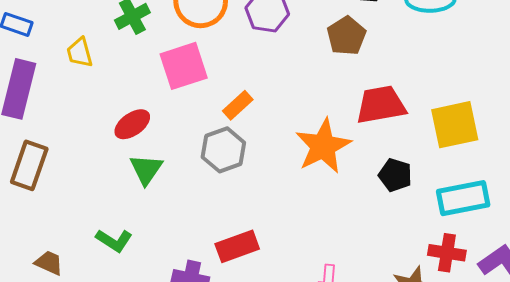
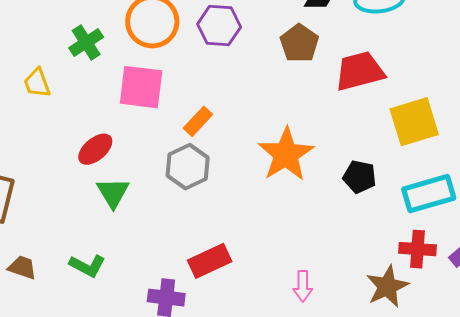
pink square: (184, 66) -> (141, 87), turned 30
red trapezoid: (381, 105) -> (360, 71), moved
brown trapezoid: (49, 263) -> (22, 267), moved

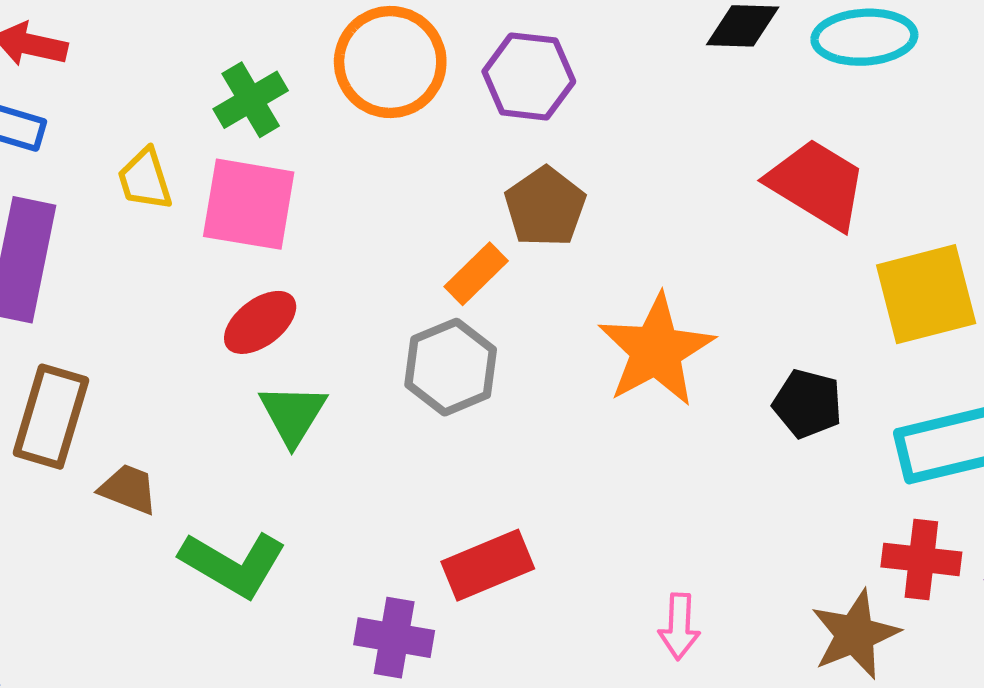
brown pentagon: (299, 43) -> (545, 207), moved
red trapezoid: (360, 71) -> (817, 184), turned 44
pink square: (141, 87) -> (249, 204), moved
green L-shape: (87, 266) -> (233, 564), size x1.4
brown trapezoid: (22, 267) -> (128, 489), moved

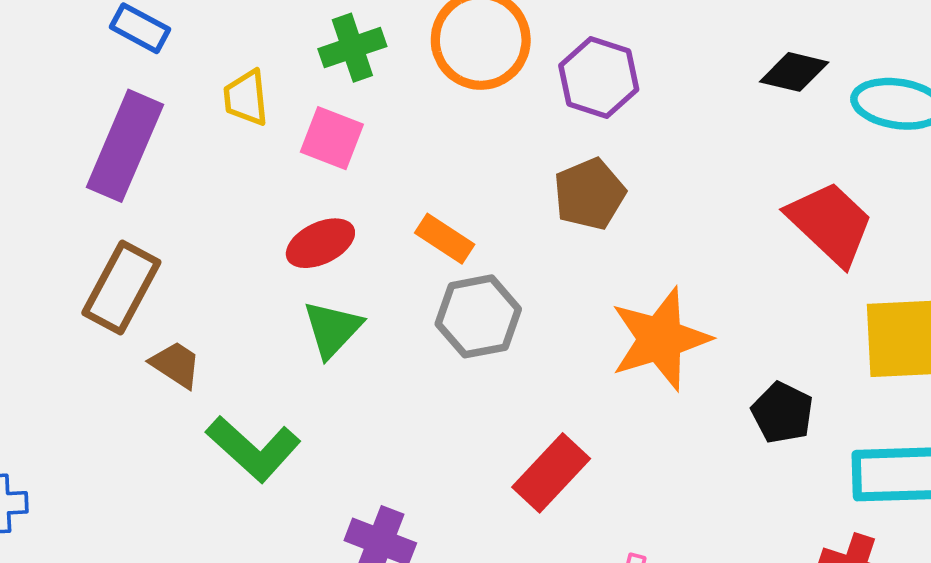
pink square: (249, 204) -> (332, 138), size x0.7
orange rectangle: (476, 274) -> (445, 239), moved, turned 66
red rectangle: (488, 565) -> (551, 473), moved, turned -36

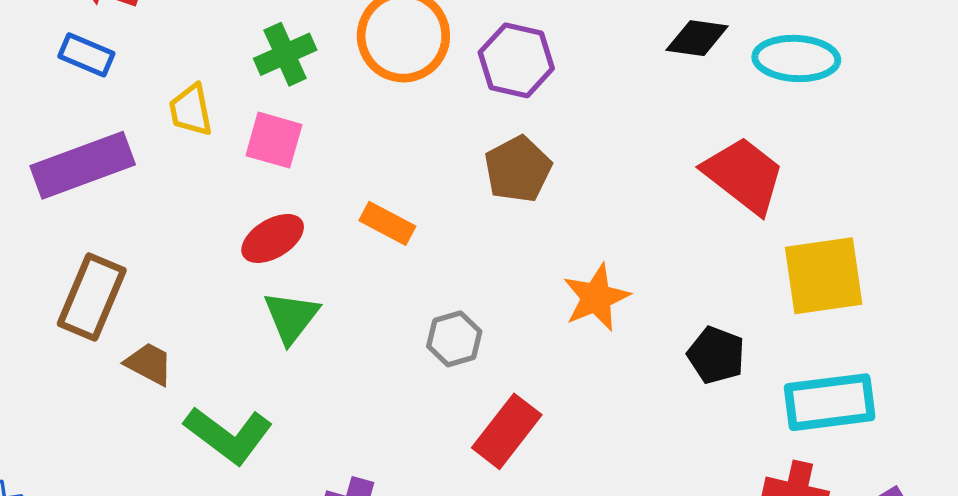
purple rectangle: (125, 146) -> (83, 165), turned 52
gray hexagon: (478, 316) -> (454, 339), moved, size x0.7
orange star: (660, 339) -> (596, 297), size x0.7

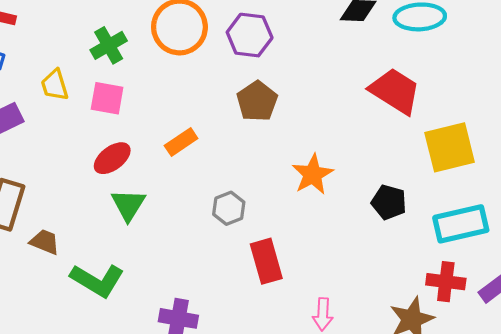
orange rectangle: (387, 223) -> (181, 142), turned -56
red rectangle: (507, 431) -> (266, 261), turned -48

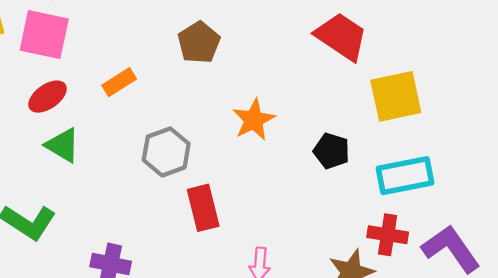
pink square: (107, 98) -> (44, 35), size x1.4
green triangle: (128, 205) -> (63, 145), turned -33
gray hexagon: (229, 208) -> (166, 152), size x1.4

